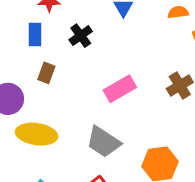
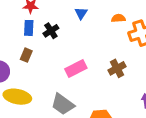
blue rectangle: (35, 34) -> (29, 28), moved

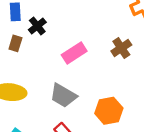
black cross: (51, 31) -> (37, 26), moved

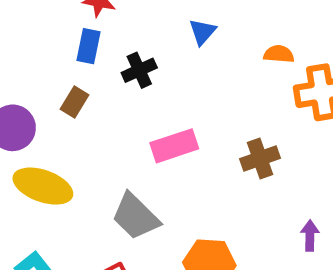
black cross: (37, 26) -> (139, 70), moved

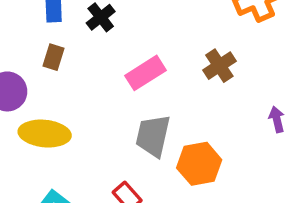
gray trapezoid: (135, 216) -> (153, 136), moved, turned 72

